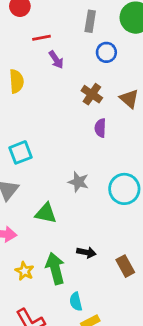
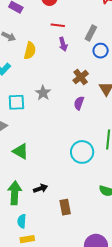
gray rectangle: (90, 21) -> (91, 33), moved
gray star: (78, 182) -> (43, 93), moved
black arrow: (86, 252) -> (41, 188), turned -48

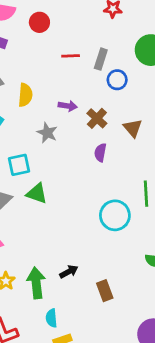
red line: (58, 25) -> (71, 56), moved
purple arrow: (63, 44) -> (68, 106), moved, turned -56
gray star: (43, 93) -> (47, 133), moved
green triangle: (21, 151) -> (37, 193), moved

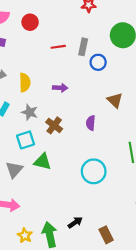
brown cross: (97, 118) -> (54, 125), moved
gray star: (47, 133) -> (30, 112), moved
cyan circle: (115, 215) -> (94, 171), moved

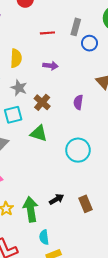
red line: (58, 47) -> (47, 33), moved
green triangle: (42, 162) -> (39, 133), moved
brown rectangle: (106, 235) -> (86, 204), moved

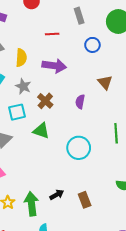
gray rectangle: (76, 27) -> (79, 16), moved, turned -35
purple arrow: (51, 66) -> (54, 66), size x1.6

